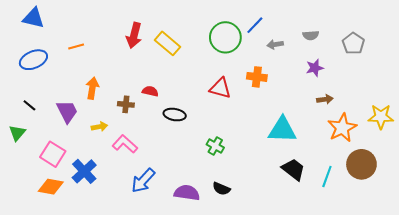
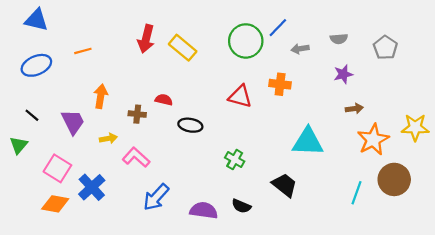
black trapezoid: (293, 169) -> (285, 185), moved

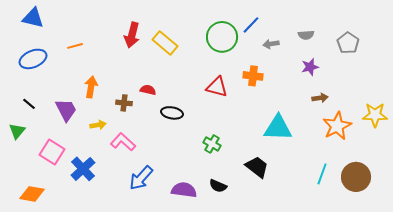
brown circle: (394, 179) -> (356, 177), moved
orange diamond: (55, 204) -> (32, 194), moved

